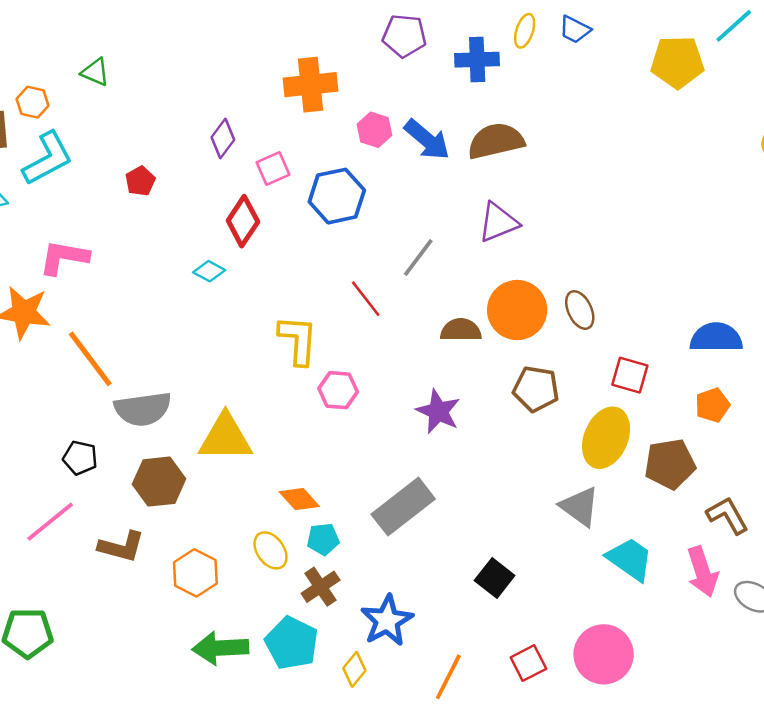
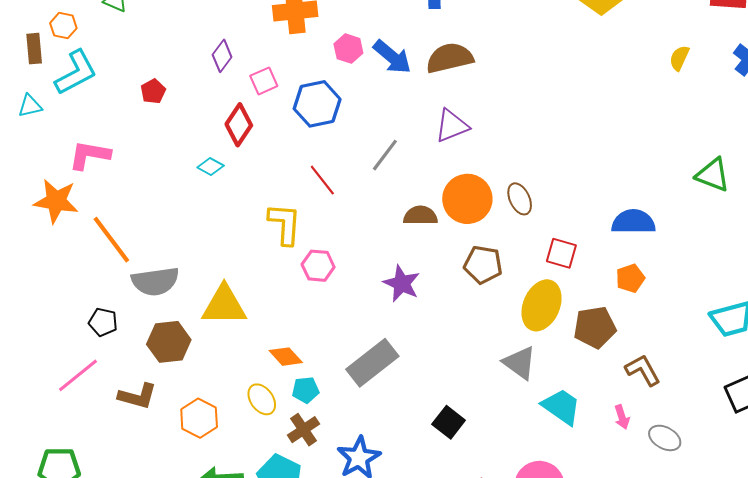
red line: (366, 299) -> (322, 180), moved
pink arrow: (702, 572) -> (622, 417), size x0.6

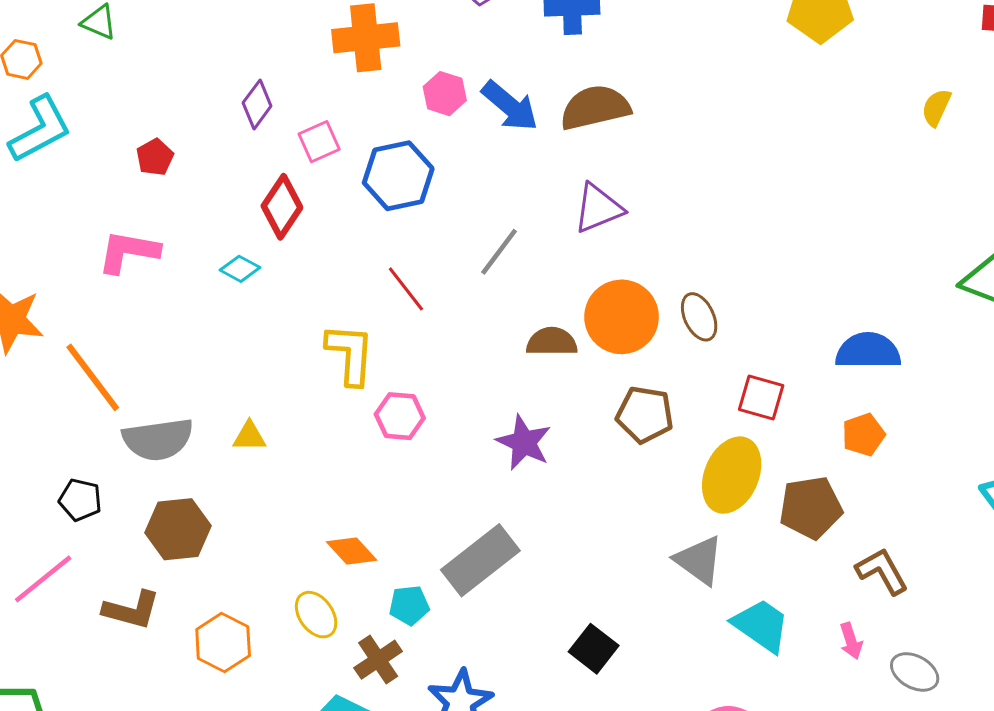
pink L-shape: (89, 155) -> (128, 252), moved
yellow triangle: (224, 305) -> (249, 436), moved, size x0.5
cyan pentagon: (306, 390) -> (409, 605), moved

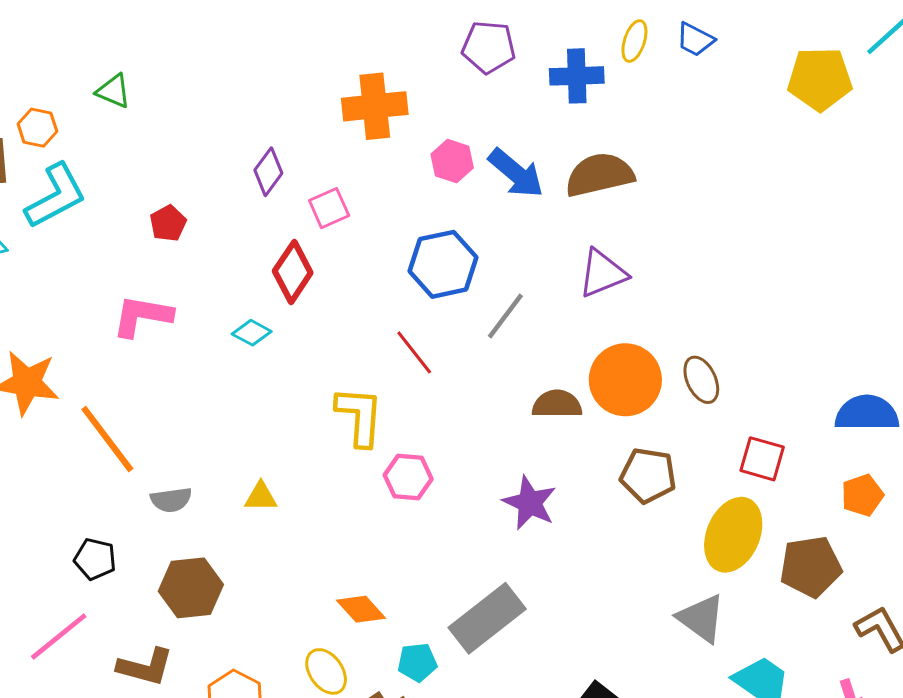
blue hexagon: (398, 176) -> (443, 264), moved
gray semicircle: (158, 439) -> (171, 500), size x0.6

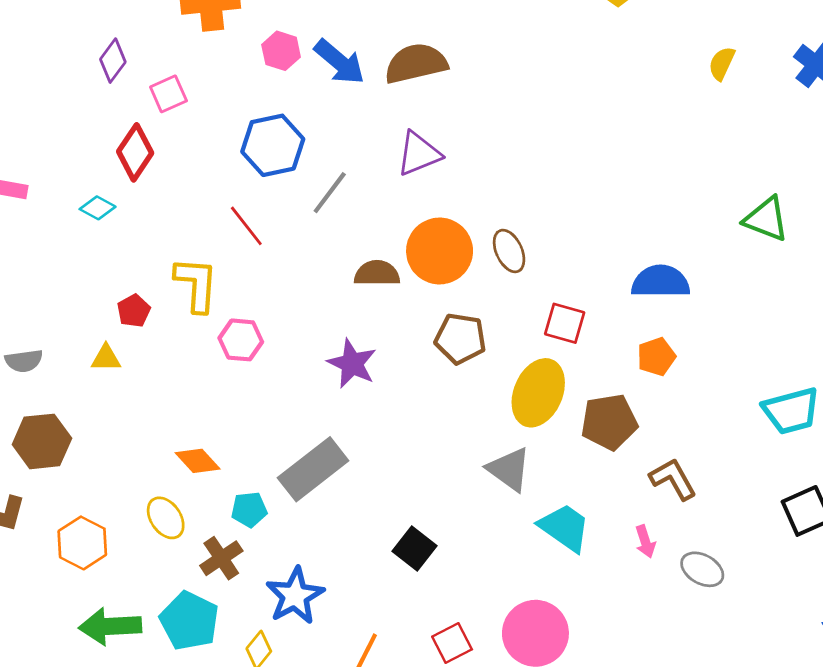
red pentagon: (168, 223) -> (134, 311), moved

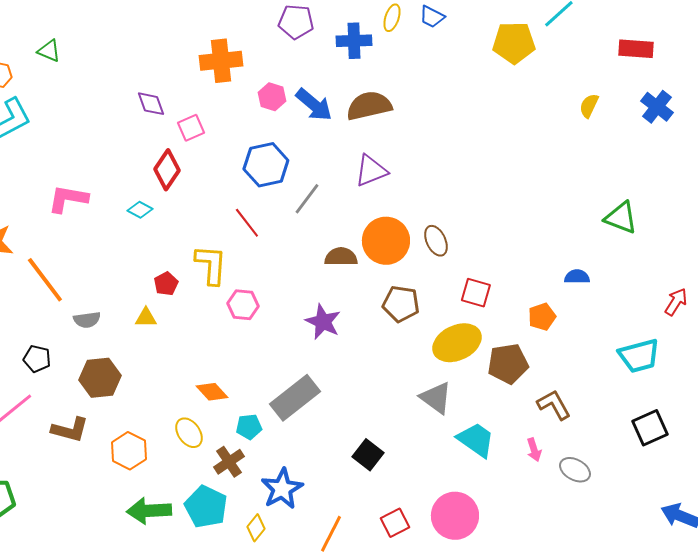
purple diamond: (113, 61) -> (151, 104), turned -56
blue semicircle: (661, 282) -> (577, 277), moved, size x0.6
yellow ellipse: (538, 393) -> (457, 343), turned 42

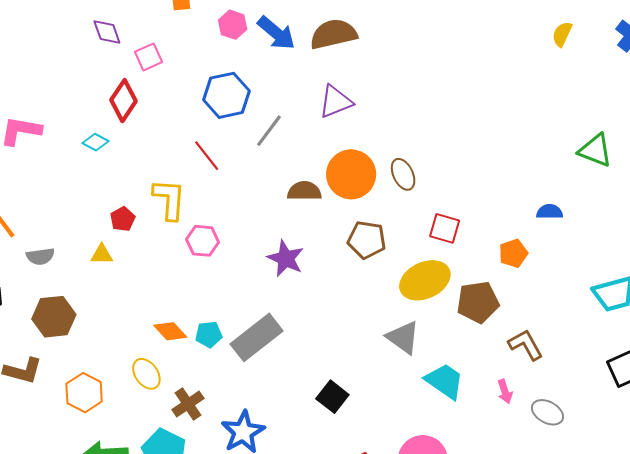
cyan pentagon: (249, 427) -> (209, 334), moved

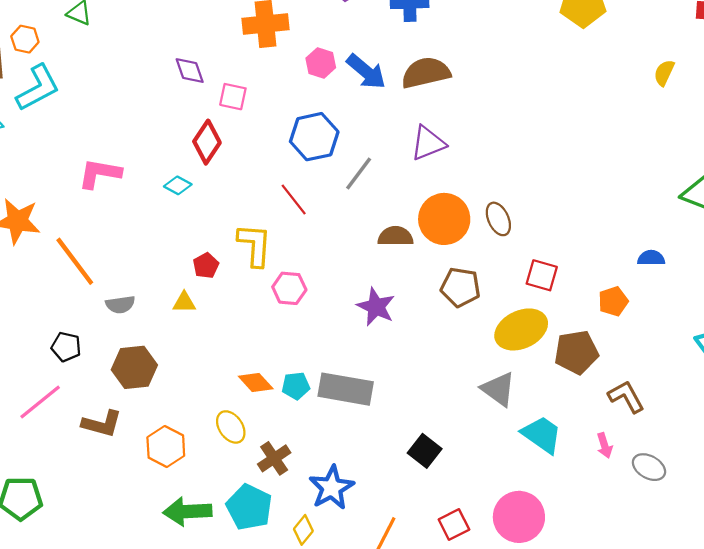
pink square: (148, 57) -> (233, 97), turned 36
gray rectangle: (257, 337) -> (346, 389), turned 48

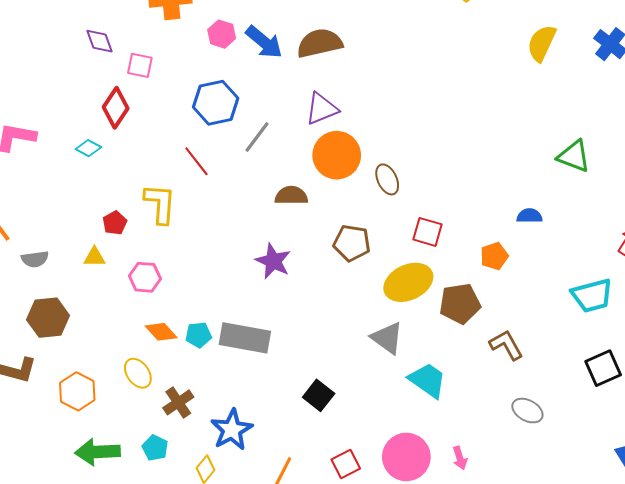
yellow semicircle: (664, 73) -> (542, 43), size x1.5
orange circle: (444, 219) -> (337, 155), moved
pink hexagon: (289, 288) -> (145, 277), moved
pink arrow: (605, 445) -> (460, 458), moved
cyan pentagon: (249, 507) -> (155, 448), size x0.6

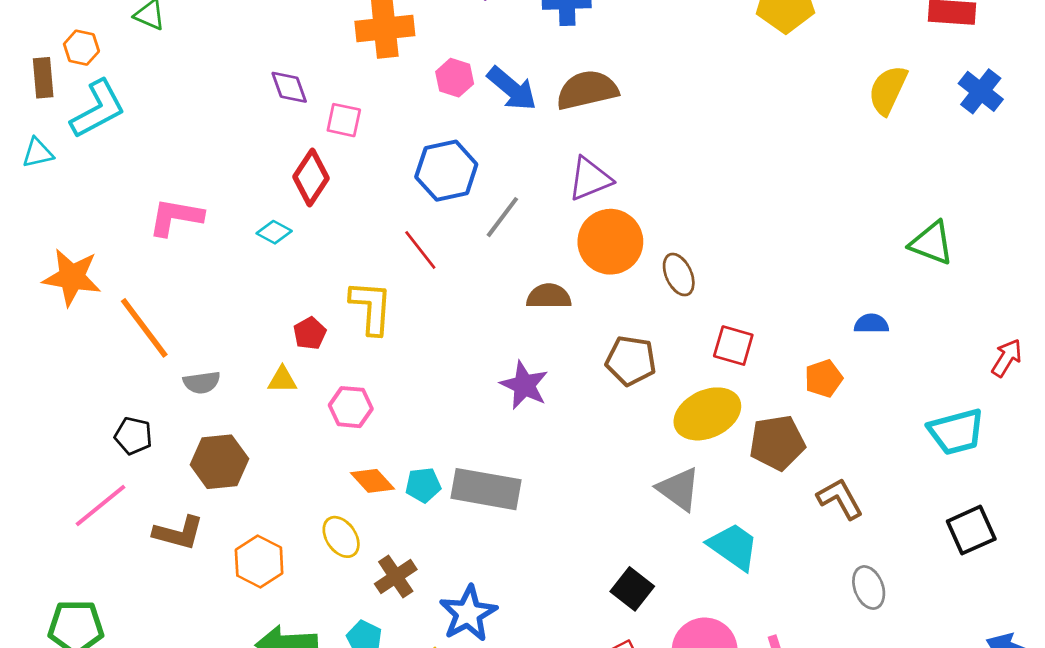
black square: (319, 395) -> (632, 589), moved
gray ellipse: (527, 411) -> (869, 588), turned 40

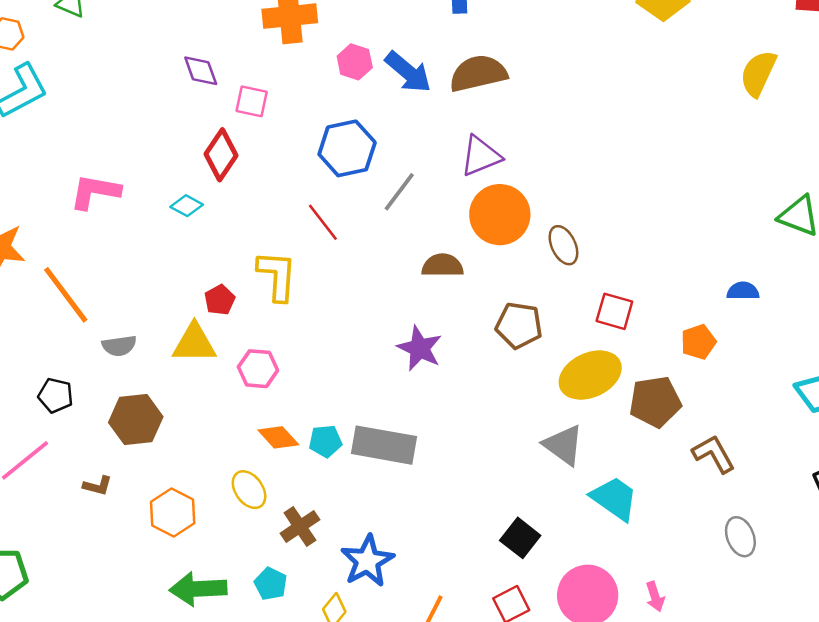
yellow triangle: (282, 380) -> (194, 343), size x1.6
brown L-shape: (178, 533) -> (98, 486), size x0.6

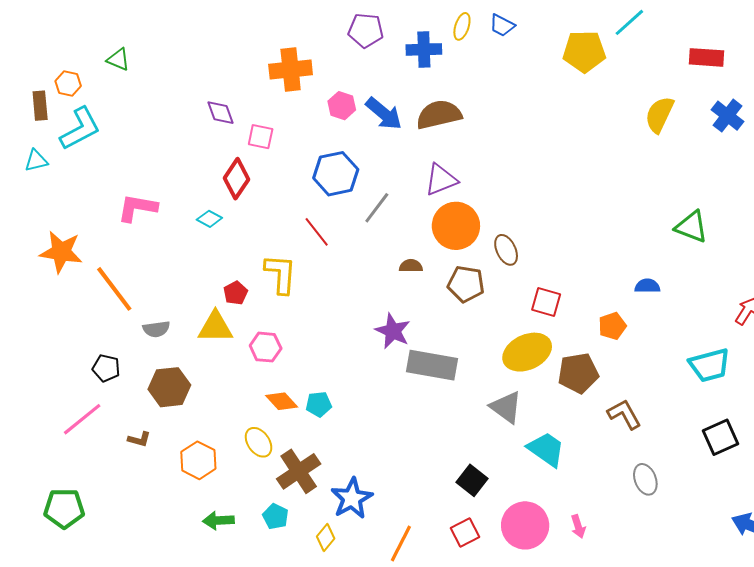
brown semicircle: (443, 266) -> (411, 266), size x0.7
brown pentagon: (519, 325) -> (466, 284), moved
gray rectangle: (384, 445) -> (432, 365), moved
brown cross: (300, 527) -> (299, 471), size x1.4
green arrow: (198, 589) -> (218, 520), size x0.7

